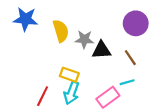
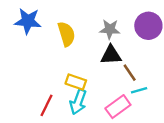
gray star: (84, 39) -> (110, 29), moved
brown line: (130, 58) -> (130, 73), moved

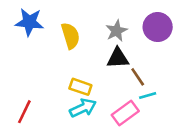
gray star: (110, 29) -> (117, 31), turned -30
cyan arrow: (78, 102) -> (83, 108), turned -135
red line: (47, 105) -> (24, 112), moved

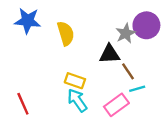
gray star: (117, 31) -> (126, 33), moved
cyan arrow: (83, 108) -> (77, 100), turned -100
red line: (24, 112) -> (23, 104), turned -50

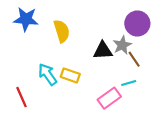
gray star: (126, 33) -> (122, 45), moved
brown line: (128, 71) -> (134, 59), moved
cyan arrow: (77, 100) -> (48, 74), moved

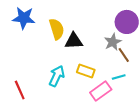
black triangle: (103, 51) -> (74, 41), moved
cyan arrow: (48, 74) -> (57, 76), moved, turned 60
yellow rectangle: (70, 75) -> (86, 71), moved

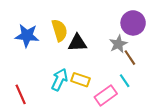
blue star: (24, 18) -> (27, 36), moved
yellow rectangle: (86, 71) -> (81, 80), moved
cyan line: (119, 77) -> (125, 81), turned 72

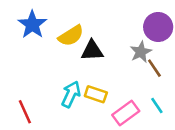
yellow semicircle: (60, 30) -> (71, 36), turned 75
blue star: (27, 36) -> (32, 25), moved, turned 30
cyan line: (125, 81) -> (157, 105), moved

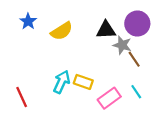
blue star: (32, 25) -> (28, 21), size x0.7
black triangle: (92, 51) -> (106, 30), moved
gray star: (141, 52) -> (122, 45), turned -30

